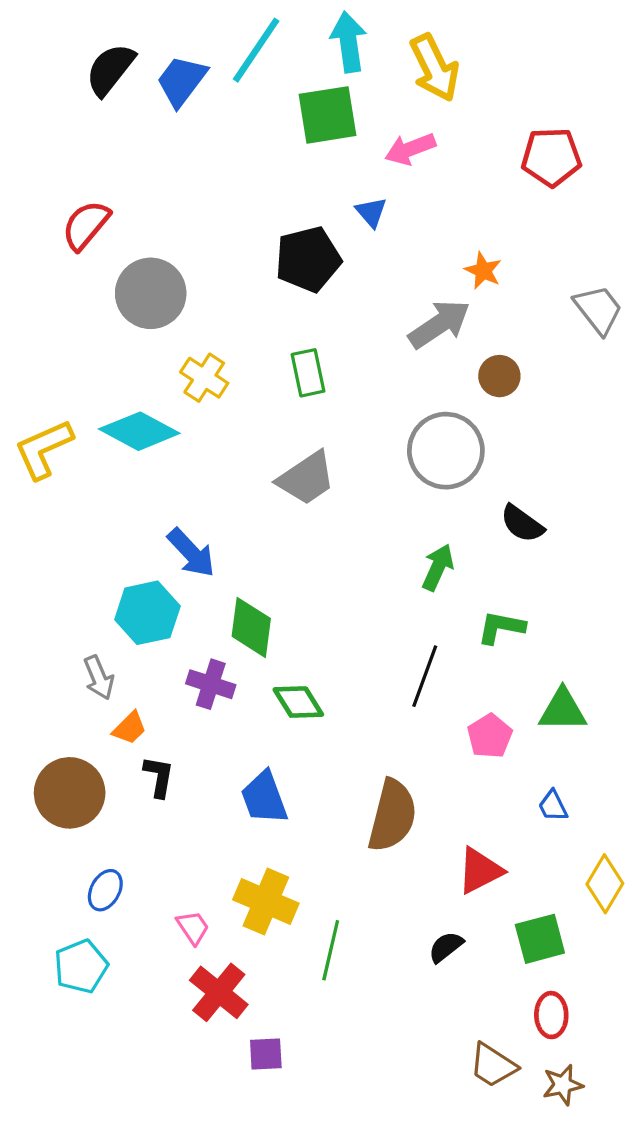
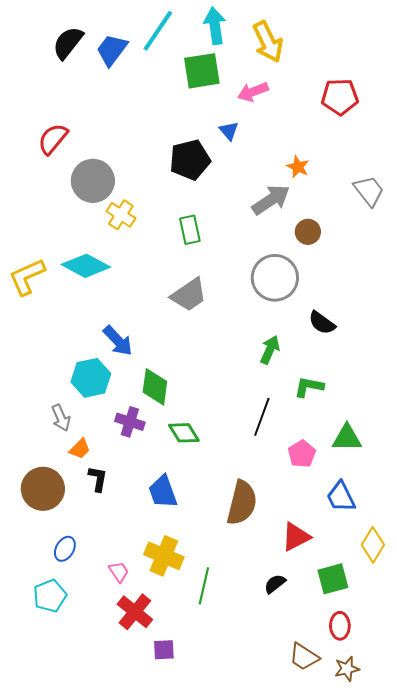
yellow cross: (204, 378) -> (121, 215), moved
blue trapezoid: (553, 806) -> (341, 497), size x1.6

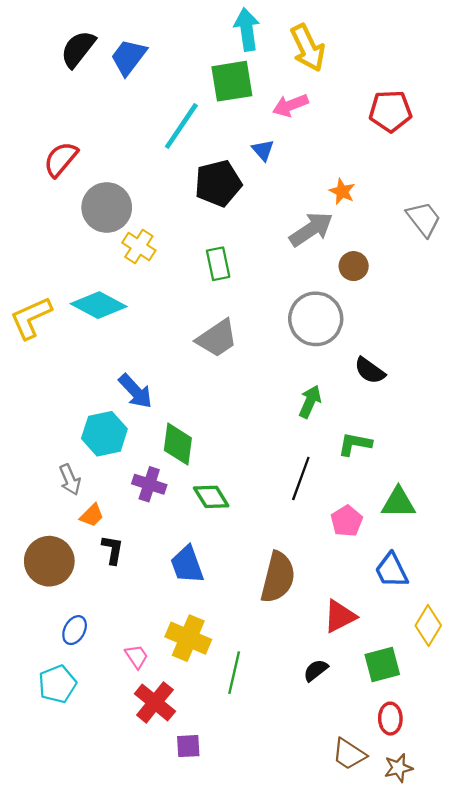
cyan line: (158, 31) -> (181, 126), moved

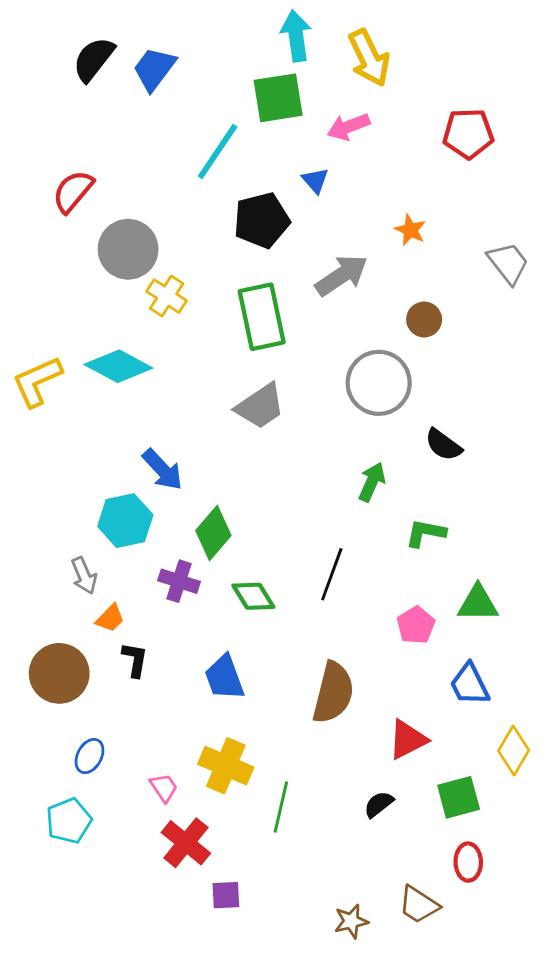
gray arrow: (311, 229) -> (342, 275), moved
green rectangle: (218, 264) -> (262, 317), size x1.6
green diamond: (178, 444) -> (213, 533), turned 33
black line: (301, 479) -> (332, 574), moved
brown star: (398, 768) -> (351, 921), moved

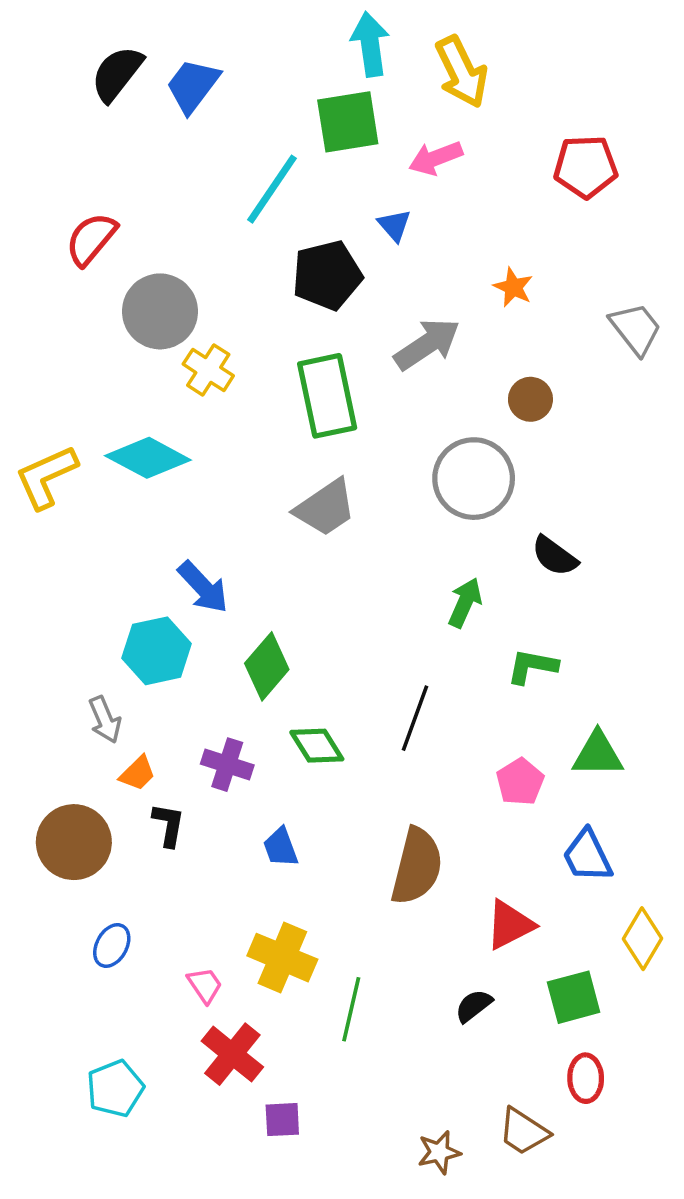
purple cross: (179, 581) -> (227, 765), moved
blue trapezoid: (224, 678) -> (281, 847), size x0.7
cyan pentagon: (69, 821) -> (115, 1089), moved

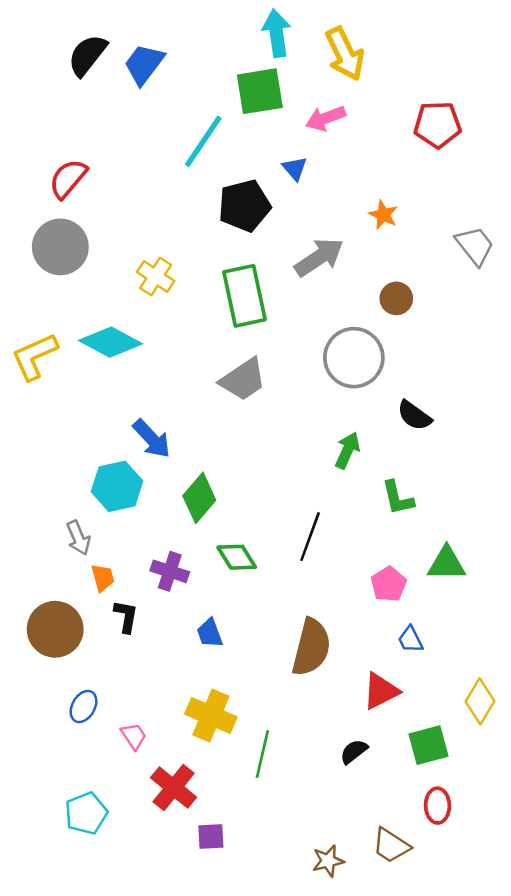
gray circle: (160, 311) -> (60, 247), moved
green L-shape: (532, 666) -> (398, 498), turned -114
orange trapezoid: (138, 773) -> (103, 578), turned -60
blue trapezoid: (587, 856) -> (410, 640), moved, size x0.7
pink trapezoid: (205, 985) -> (134, 736), moved

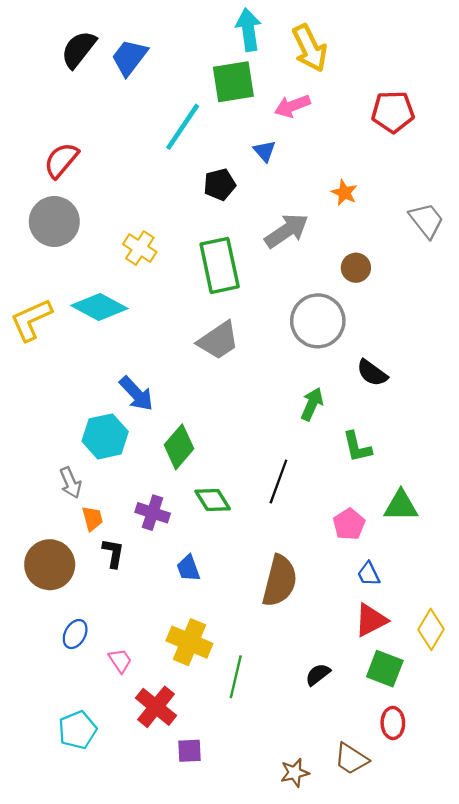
black pentagon: (244, 206) -> (220, 185), size x0.7
red triangle: (381, 691) -> (371, 620), moved
green square: (428, 745) -> (385, 669), turned 36

